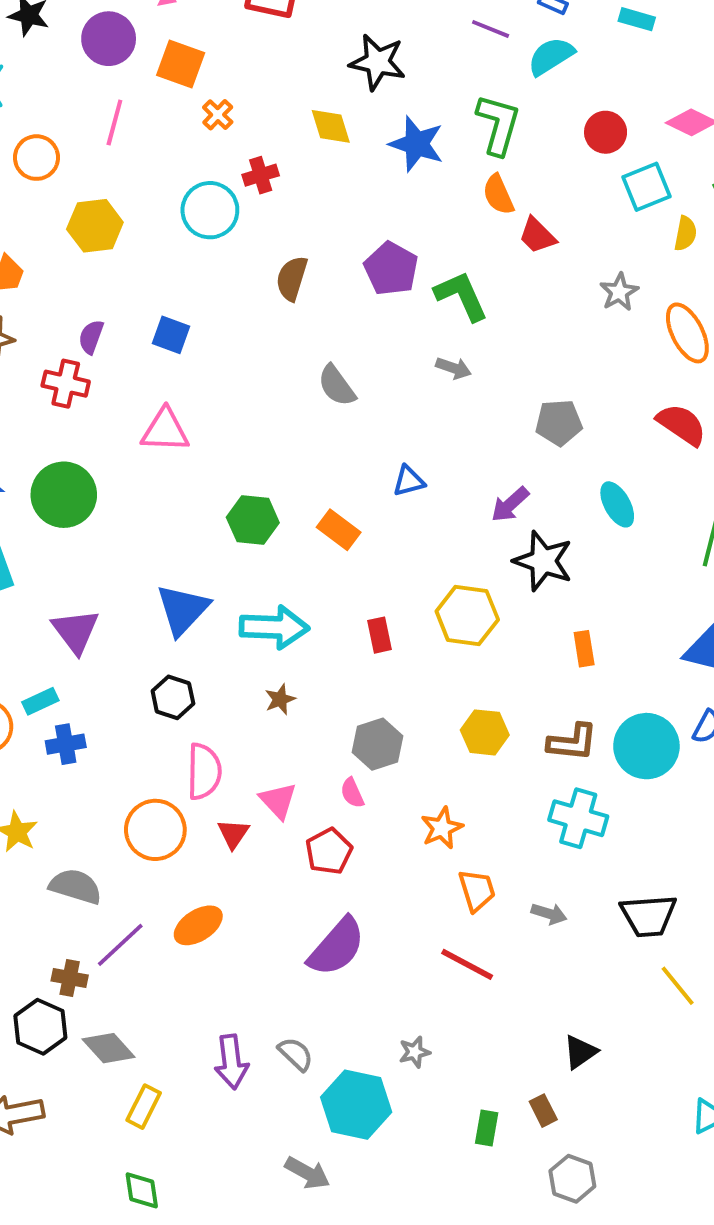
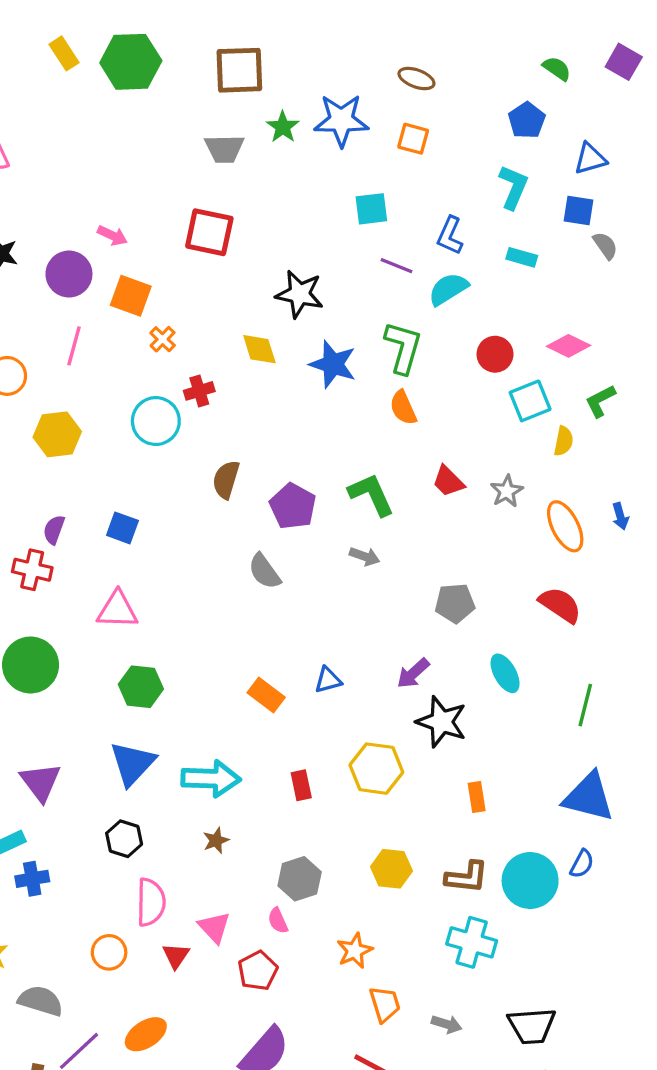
red trapezoid: (537, 236) -> (448, 481), moved
purple pentagon: (391, 269) -> (293, 506), moved
blue triangle: (409, 481) -> (328, 680), moved
green hexagon: (253, 520) -> (141, 687), moved
orange circle: (155, 830) -> (109, 952), size x0.7

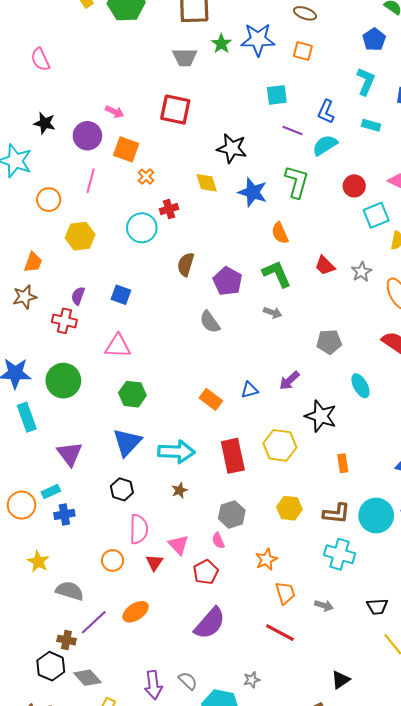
orange semicircle: (403, 408) -> (280, 233), moved
purple arrow: (413, 673) -> (289, 381), moved
red rectangle: (301, 785) -> (233, 456), size x1.8
black trapezoid: (532, 1026) -> (377, 607), size x0.7

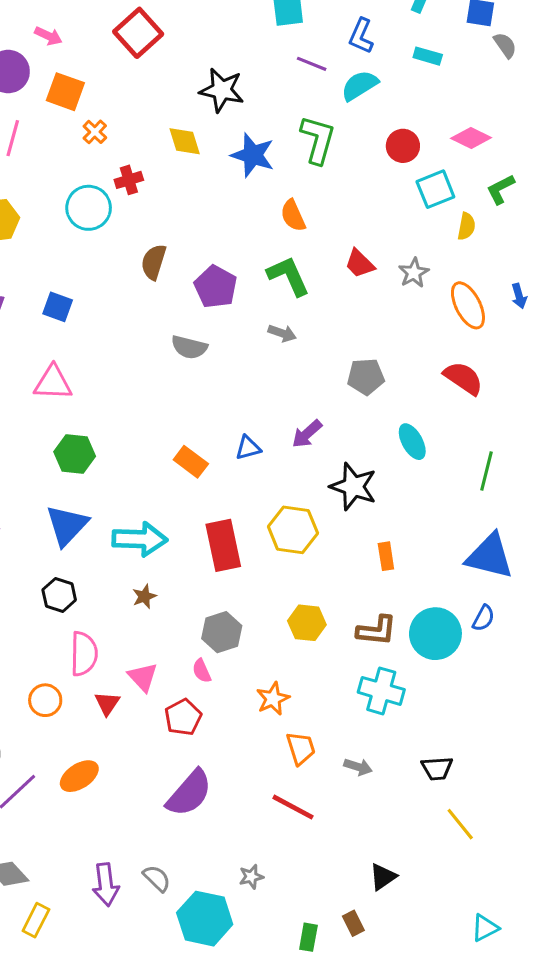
red square: (175, 110) -> (138, 33), turned 36
gray semicircle: (210, 322) -> (189, 347), turned -40

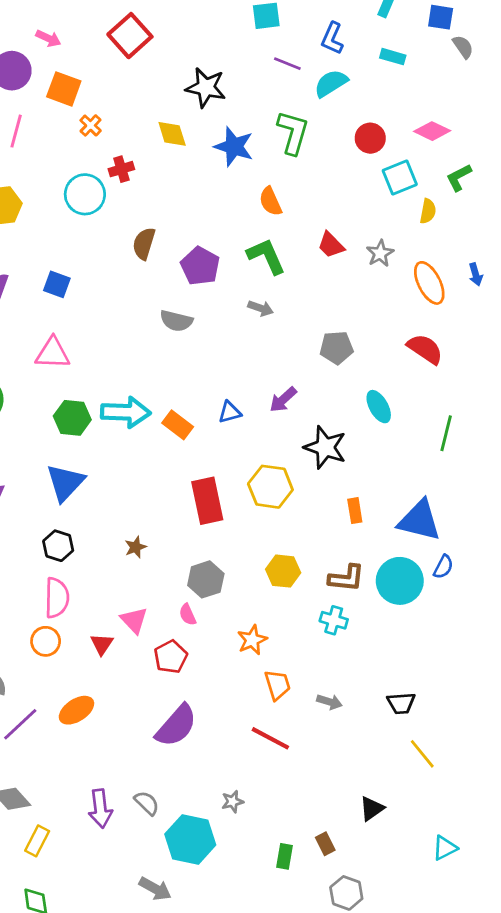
cyan arrow: (140, 539) -> (126, 412), moved
blue triangle: (490, 556) -> (419, 520), moved
pink semicircle: (84, 654) -> (57, 598), moved
cyan cross: (381, 691) -> (334, 620), moved, size x0.7
black triangle: (383, 877) -> (372, 809), moved

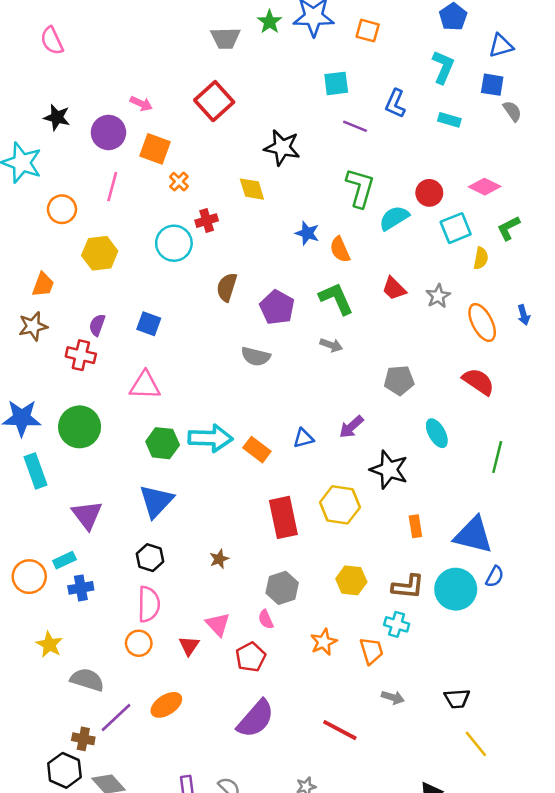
cyan semicircle: (331, 83) -> (394, 218), moved
blue star: (234, 147) -> (307, 233), moved, size x0.7
orange trapezoid: (277, 685) -> (371, 651), moved

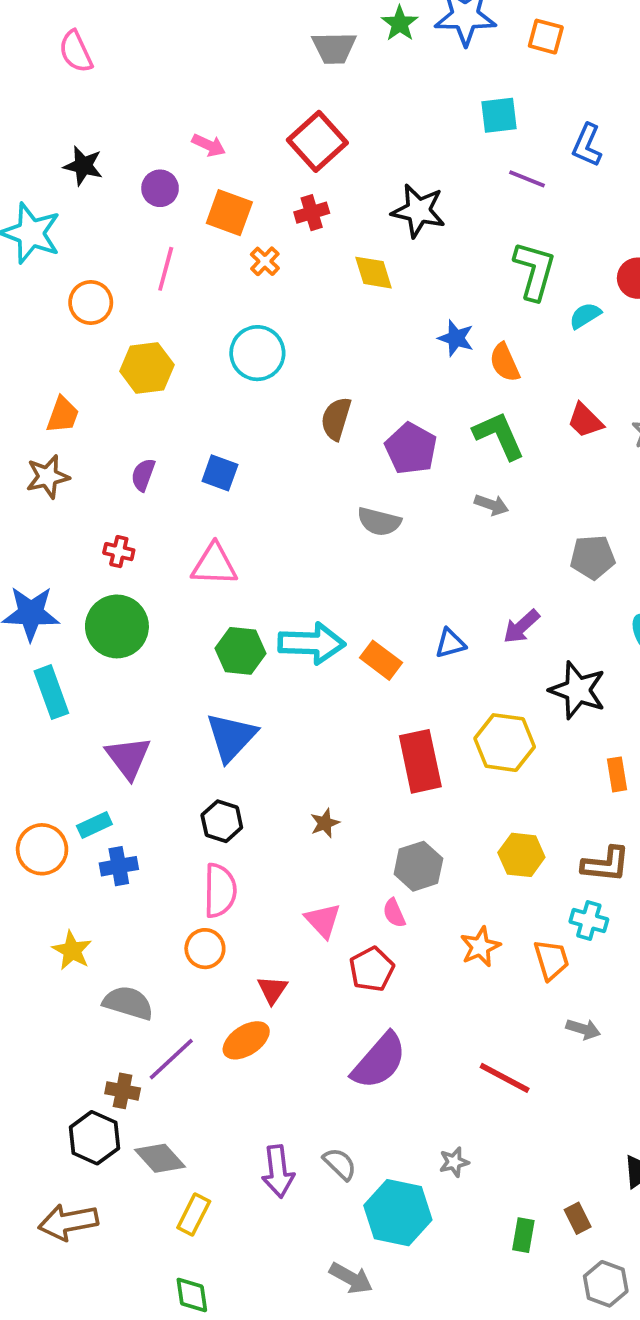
purple circle: (108, 132) -> (160, 188), size x0.7
cyan semicircle: (394, 218) -> (585, 316), size x0.7
red cross: (207, 221) -> (312, 213), moved
red cross: (81, 355) -> (119, 552), moved, size x0.7
red triangle: (189, 646) -> (272, 990), moved

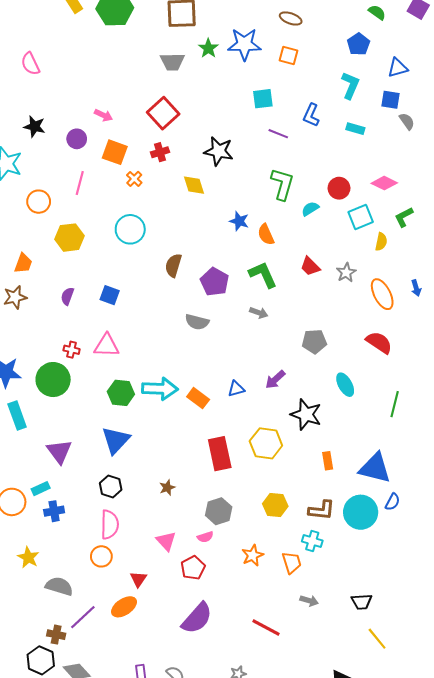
red cross: (119, 552) -> (72, 350), moved
pink semicircle: (394, 913) -> (205, 537), turned -84

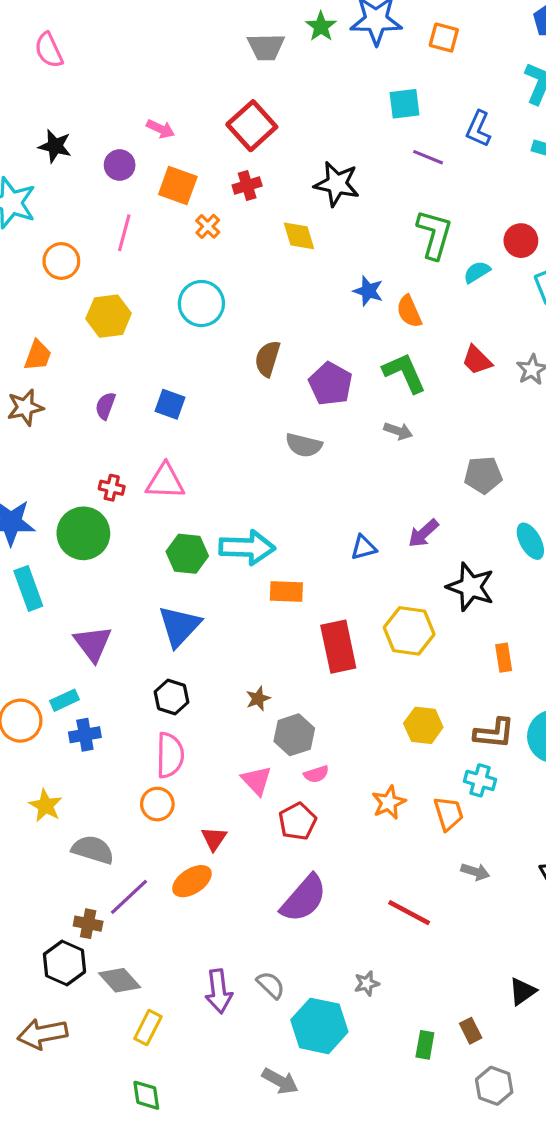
orange rectangle: (198, 398) -> (286, 592), moved, turned -35
gray hexagon: (219, 511) -> (294, 735), moved

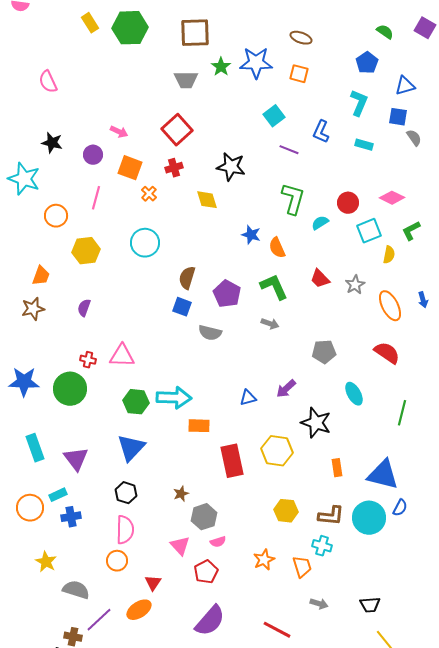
cyan square: (404, 104) -> (274, 116), turned -30
blue square: (170, 404) -> (182, 307), moved
cyan rectangle: (28, 588) -> (35, 448), moved

